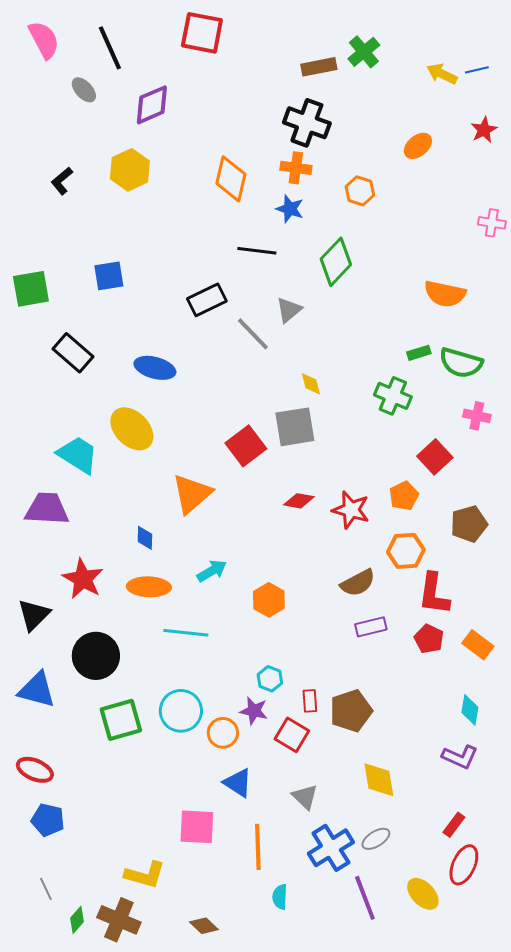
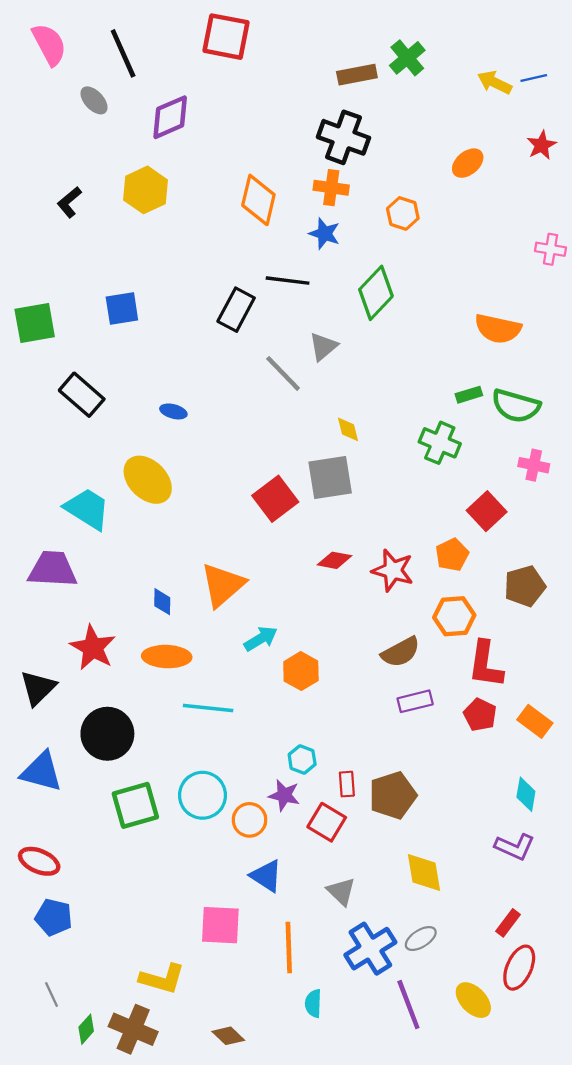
black rectangle: (207, 300) -> (236, 310), moved, turned -36
blue ellipse: (155, 368) -> (173, 411), size x0.6
orange triangle: (192, 494) -> (223, 585), moved
cyan arrow: (212, 571) -> (261, 639), moved

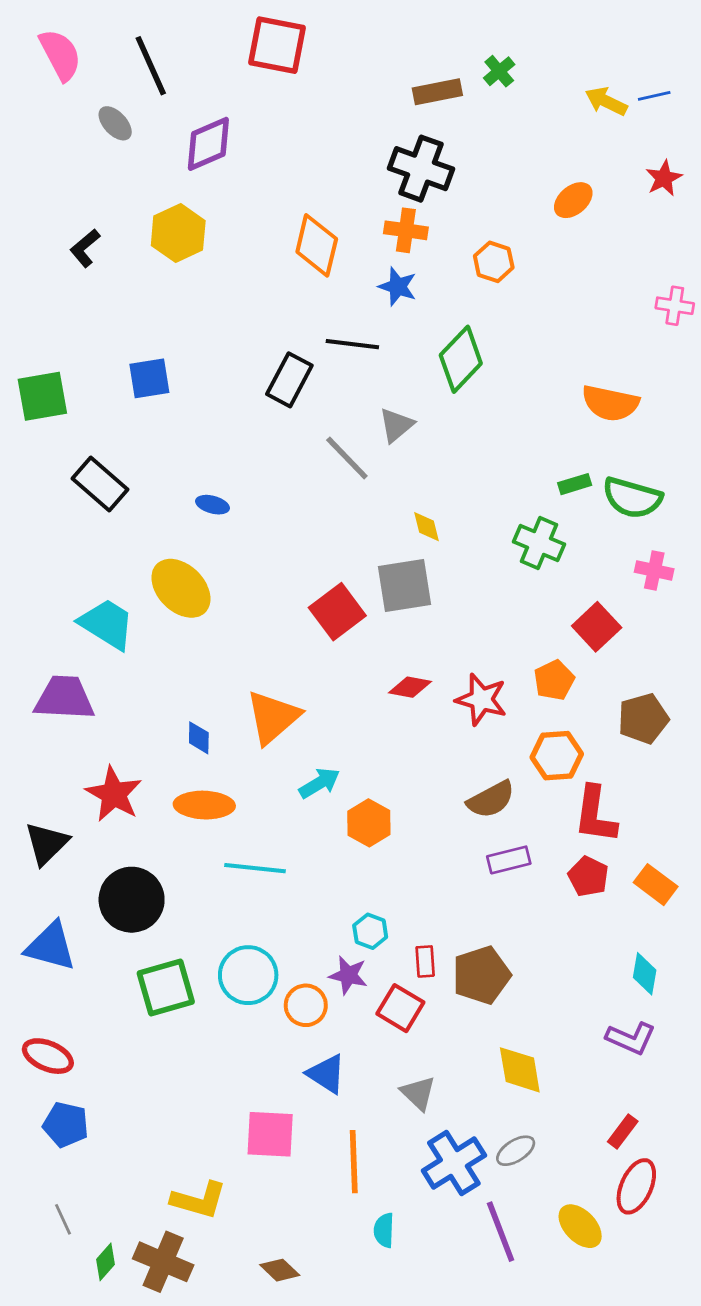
green cross: (407, 58) -> (499, 71), size x0.7

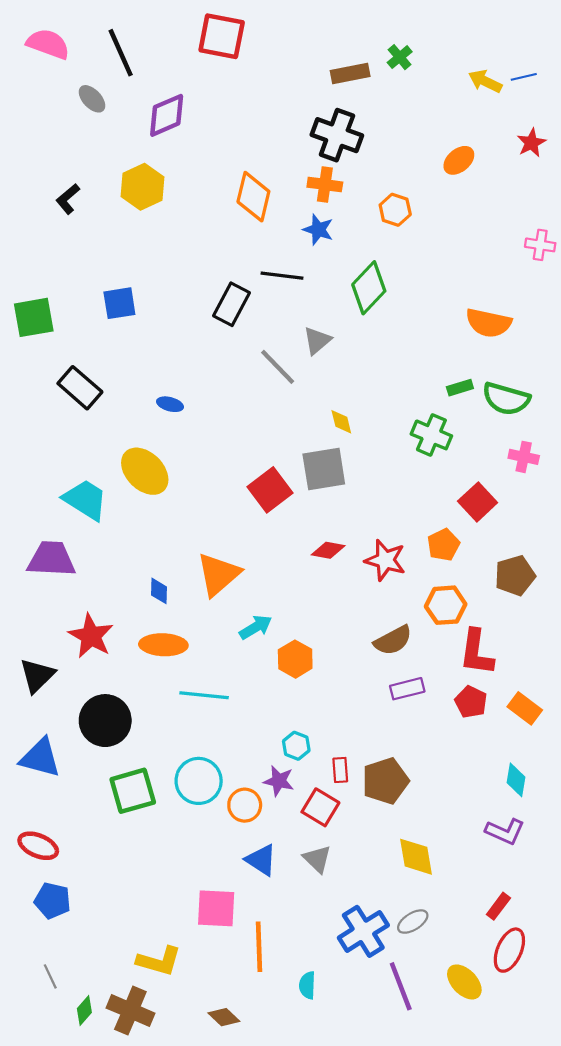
pink semicircle: (60, 55) -> (48, 44), turned -42
gray triangle: (418, 1093) -> (317, 859), moved
orange line: (354, 1162) -> (259, 947), moved

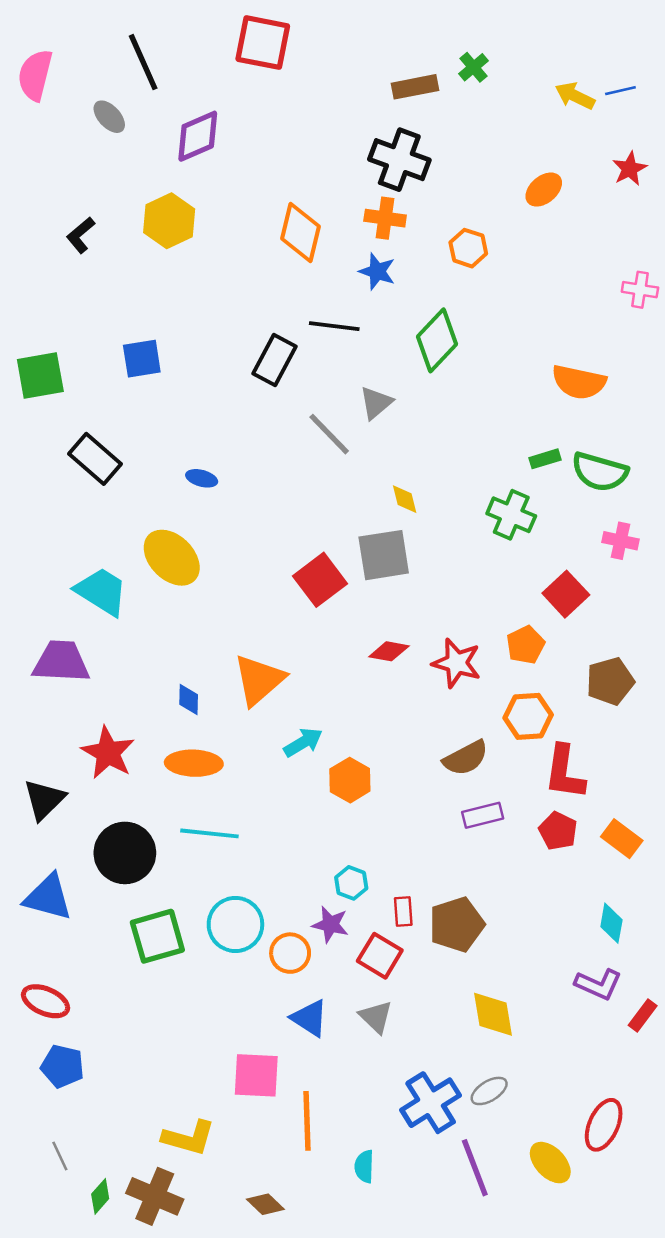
pink semicircle: (48, 44) -> (35, 75), moved, turned -96
cyan line: (204, 695) -> (209, 833), moved
red rectangle: (498, 906) -> (643, 1016), moved

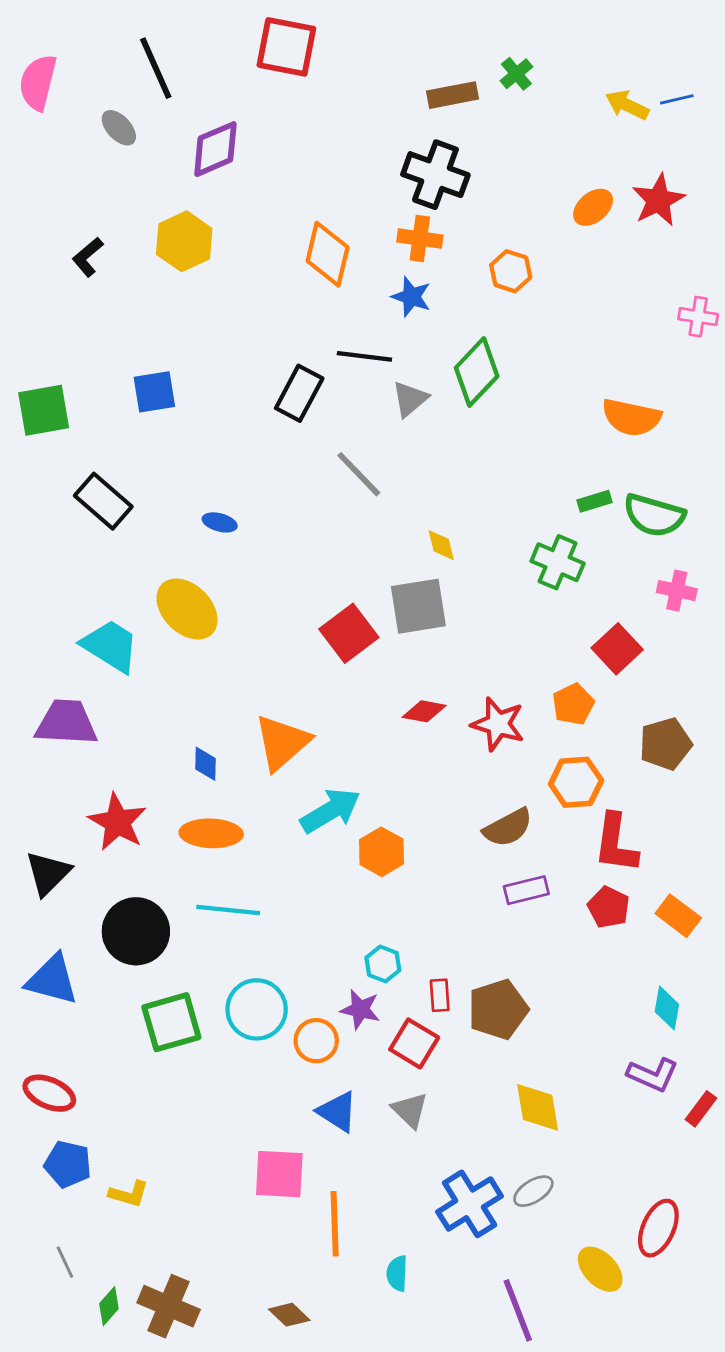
red star: (630, 169) -> (658, 200), moved, size x1.4
gray triangle: (376, 403) -> (410, 399), moved
cyan arrow: (303, 742) -> (330, 811), size x1.4
yellow L-shape: (189, 1138) -> (129, 1194), moved, size x0.7
purple line: (475, 1168) -> (518, 1310), moved

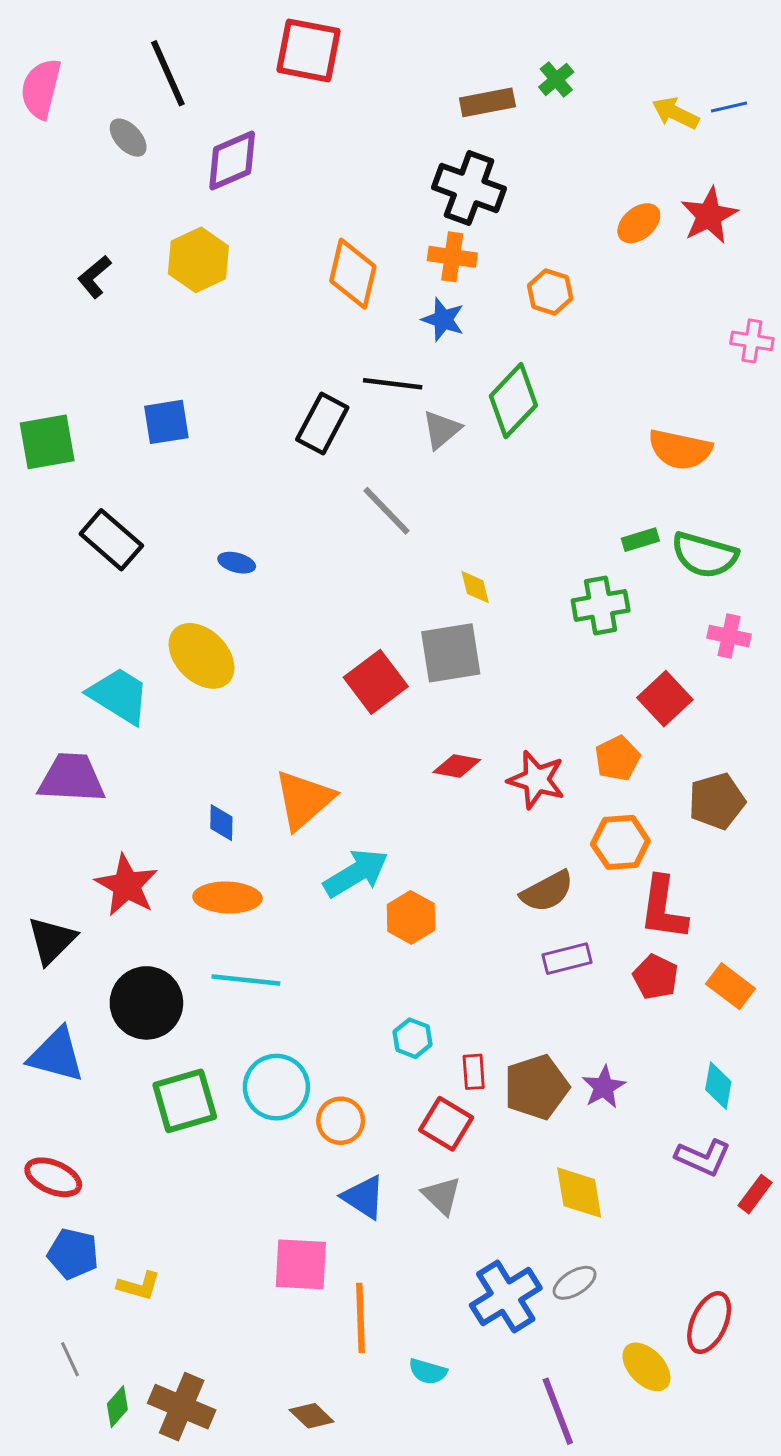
green cross: (558, 562) -> (601, 605), turned -33
purple star: (360, 1009) -> (604, 1087), moved, turned 30
cyan semicircle: (397, 1273) -> (428, 1371), turned -76

